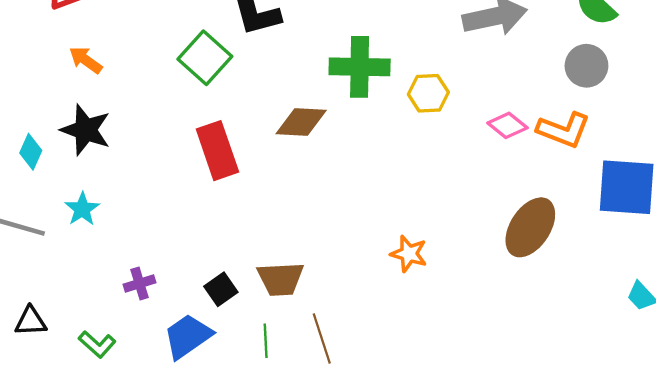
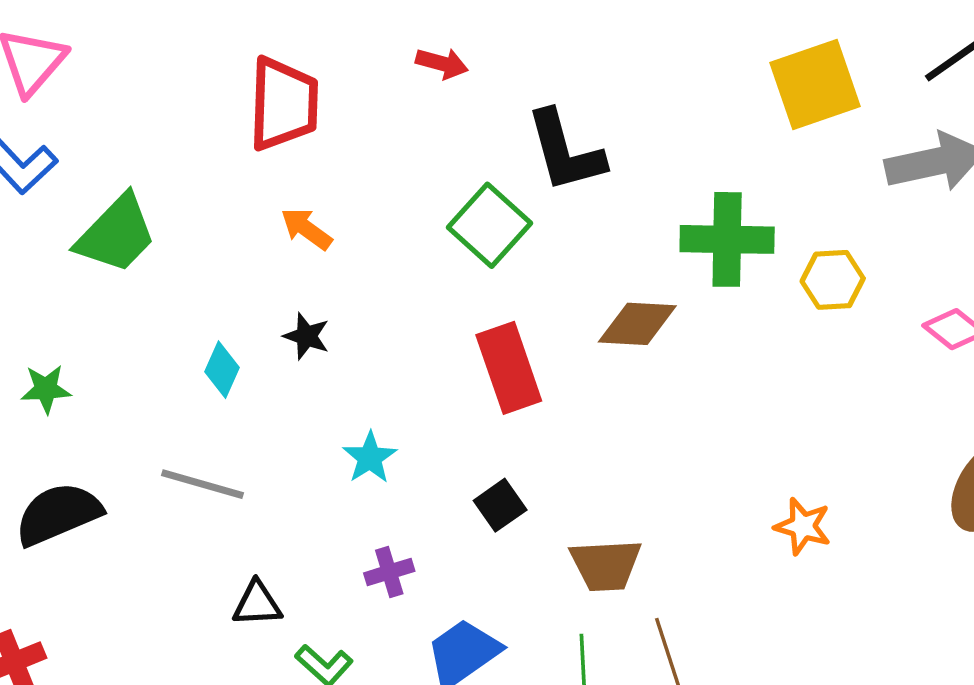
black star: (86, 130) -> (306, 336), size x0.6
cyan star: (82, 209) -> (370, 458), moved
black square: (221, 289) -> (500, 505), moved
black triangle: (31, 321) -> (257, 604), moved

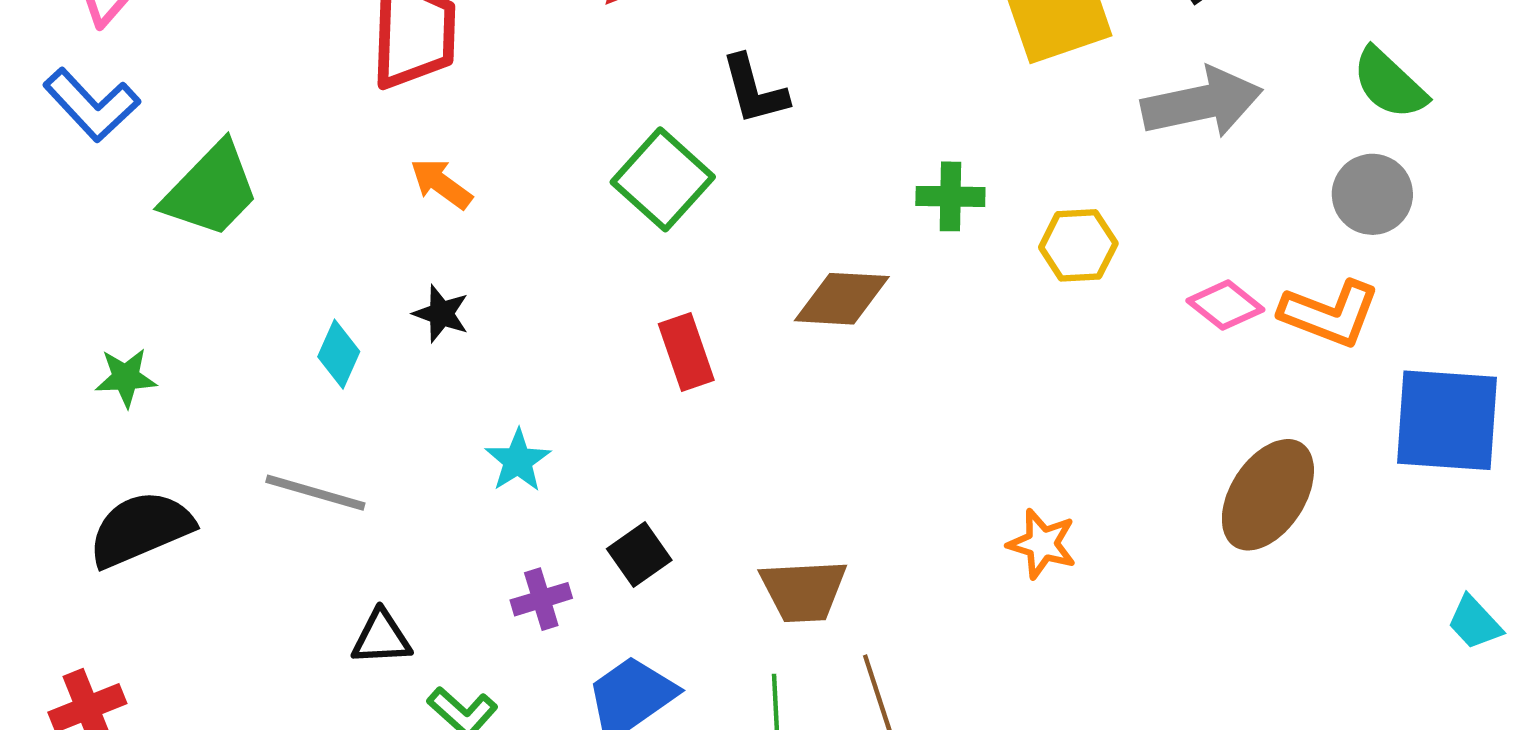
black L-shape: (565, 151) -> (754, 90), size x0.7
green cross: (727, 239) -> (950, 196), size x0.6
red rectangle: (509, 368) -> (686, 352), size x0.7
black square: (500, 505) -> (639, 554), moved

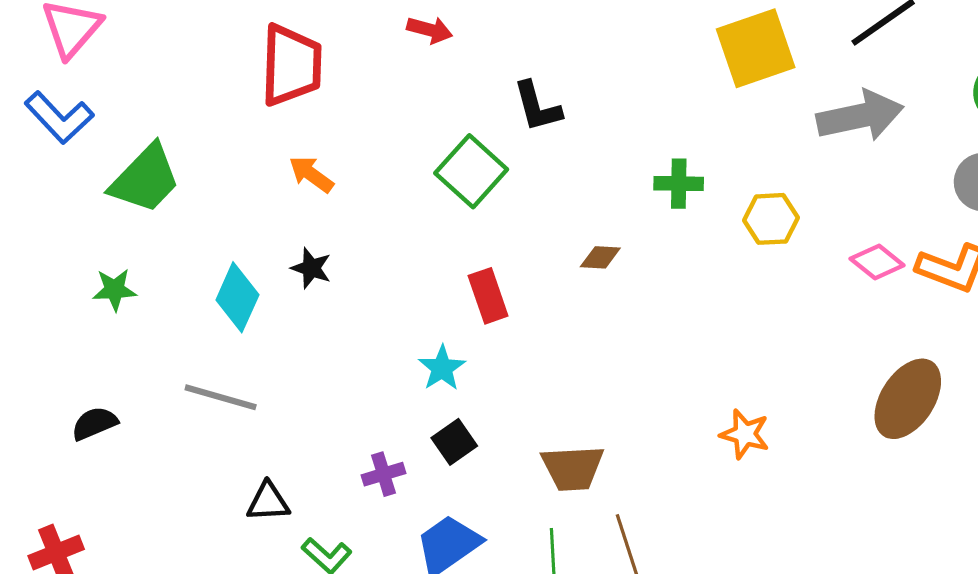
brown diamond: (842, 299) -> (600, 257), size x0.6
cyan diamond: (339, 354) -> (237, 297), size x1.4
green star: (126, 378) -> (114, 290), moved
cyan star: (518, 461) -> (442, 368), moved
black semicircle: (141, 529) -> (95, 423), size x0.6

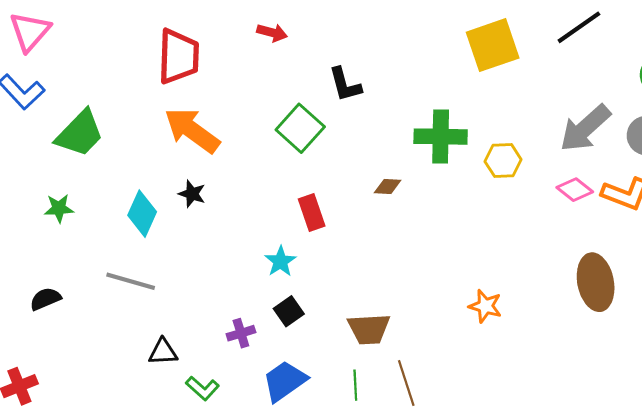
gray arrow: (860, 116) -> (585, 128), moved, turned 150
orange arrow: (311, 174) -> (192, 130), size x1.8
green cross: (679, 184) -> (441, 137), size x1.6
brown ellipse: (908, 399) -> (596, 282), turned -44

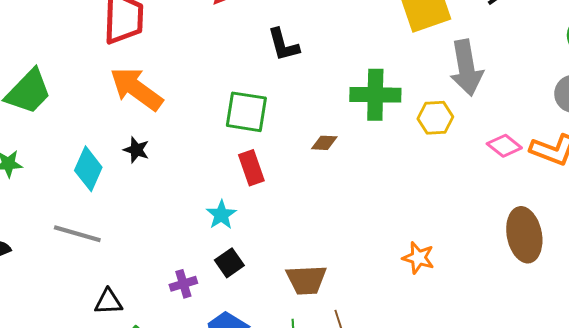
green square: (300, 128) -> (246, 112), moved, turned -33
gray arrow: (585, 128) -> (466, 68), moved, turned -58

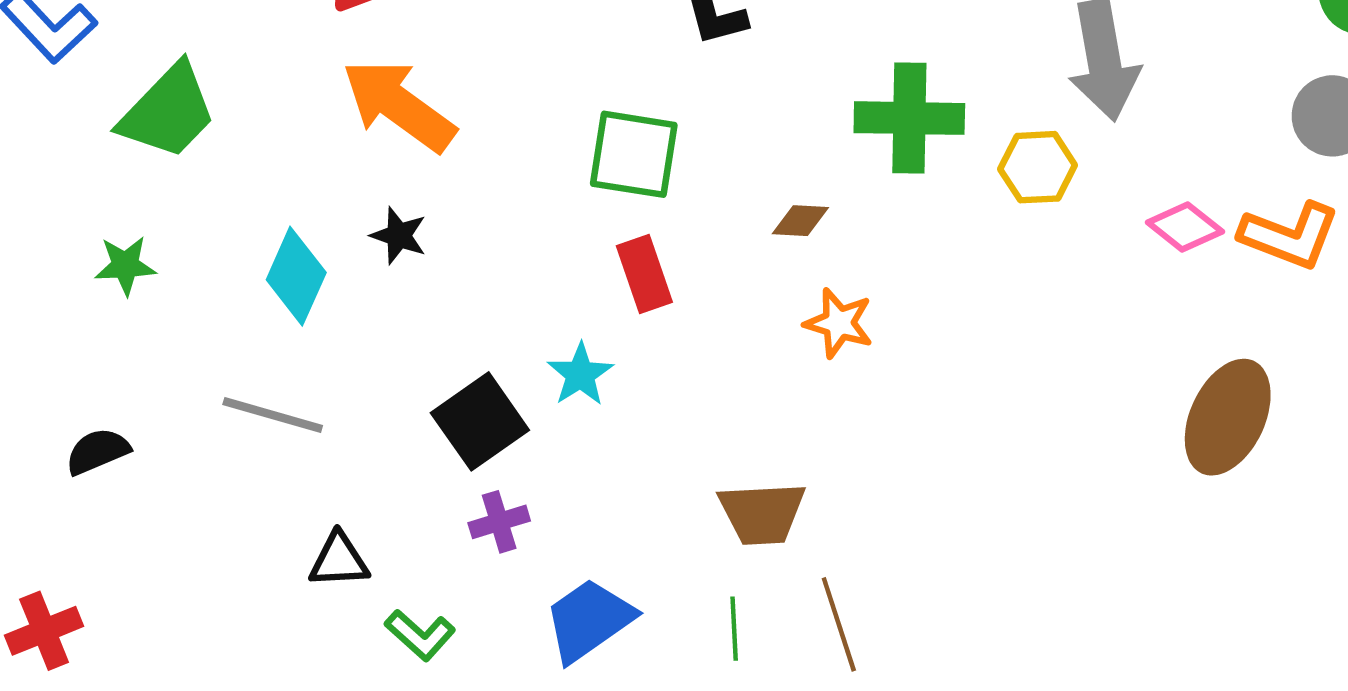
brown ellipse: (524, 235) -> (1228, 417), turned 36
orange star: (418, 258) -> (839, 323), moved
black square: (229, 263) -> (480, 421), moved, size x1.5

